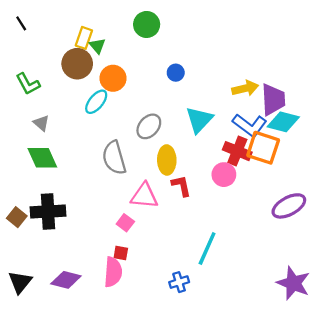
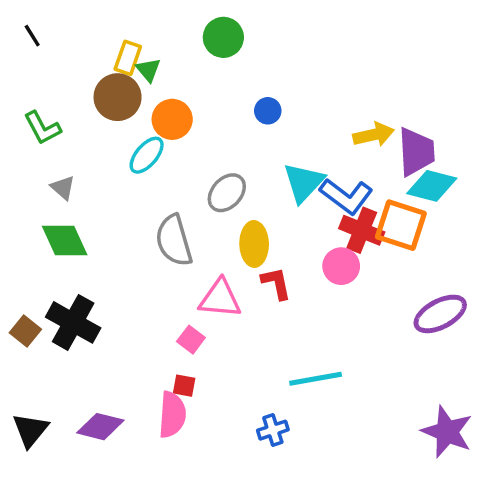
blue L-shape: (250, 125) -> (346, 196), moved
black cross: (48, 212) -> (73, 322), turned 32
cyan line: (207, 248) -> (316, 379), turned 56

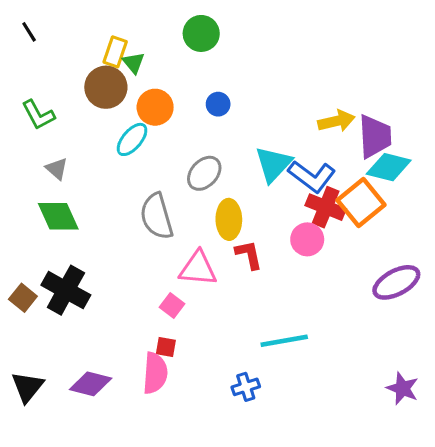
blue circle: (268, 111) -> (218, 104), moved
orange square: (401, 225) -> (361, 202), turned 33
purple star: (447, 432) -> (402, 388), size x0.7

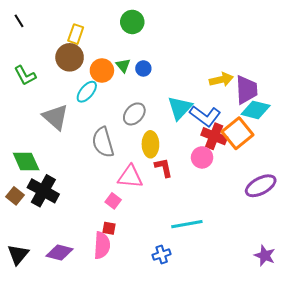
green triangle: (134, 63) -> (123, 65), moved
gray triangle: (57, 169) -> (55, 117), moved, size x1.8
green diamond: (58, 216) -> (26, 161), moved

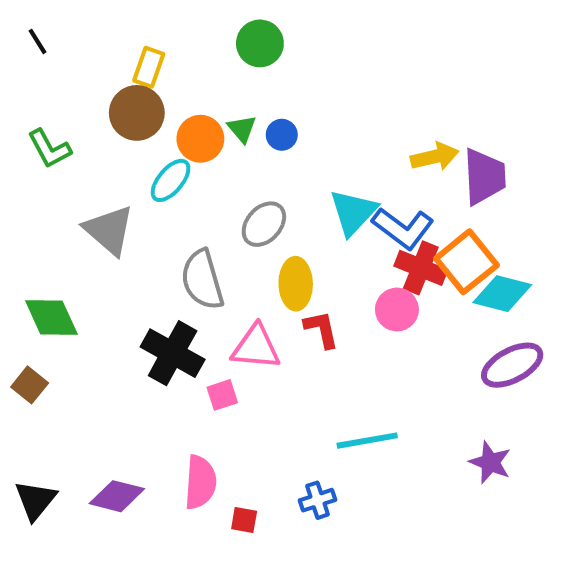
cyan diamond: (256, 110) -> (502, 294), moved
black cross: (43, 191) -> (173, 353), moved
pink square: (113, 201) -> (222, 395), turned 35
red square: (109, 228) -> (244, 520), moved
purple star: (265, 256) -> (490, 462), moved

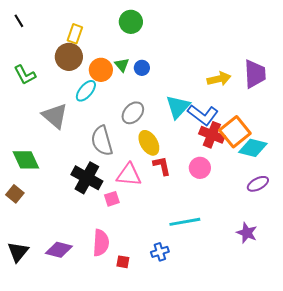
purple trapezoid: (484, 176) -> (255, 74), moved
yellow ellipse: (296, 284) -> (149, 143), turned -30
pink circle: (397, 310) -> (200, 168), moved
purple ellipse: (512, 365) -> (258, 184), size x0.7

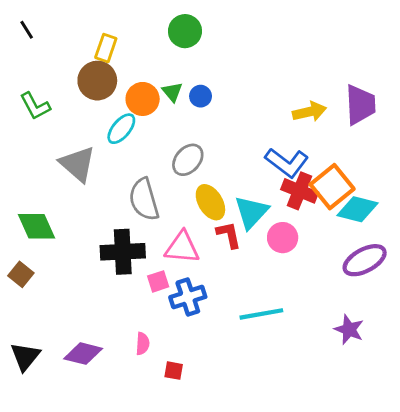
cyan triangle: (178, 107) -> (251, 212), moved
black cross: (87, 178) -> (123, 252), turned -32
purple ellipse: (258, 184) -> (365, 260), size x1.4
pink semicircle: (101, 243) -> (143, 344), size x0.6
blue cross: (160, 252) -> (188, 297), moved, size x1.4

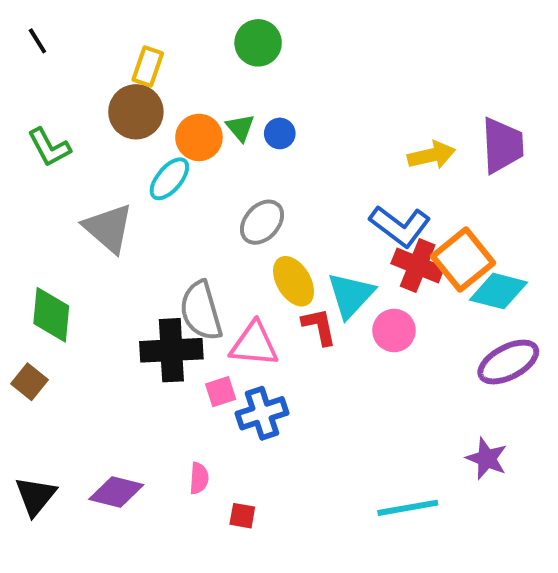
gray semicircle: (144, 199) -> (201, 311), moved
green diamond: (36, 226) -> (51, 315), turned 30
cyan line: (261, 314) -> (408, 508), moved

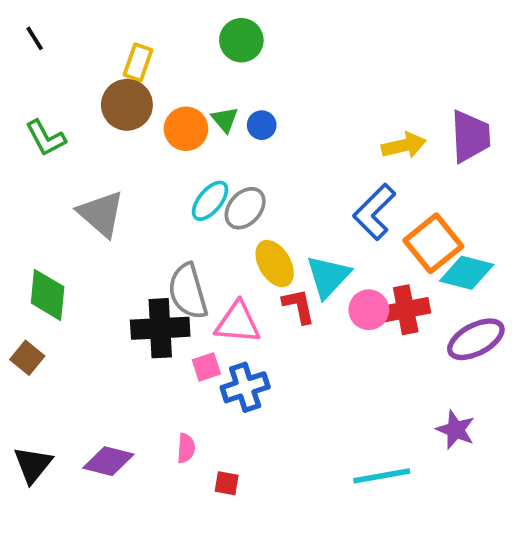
cyan ellipse: (169, 179) -> (210, 201), moved
blue L-shape: (400, 226) -> (374, 212), turned 98
red cross: (418, 265) -> (406, 310), moved, turned -33

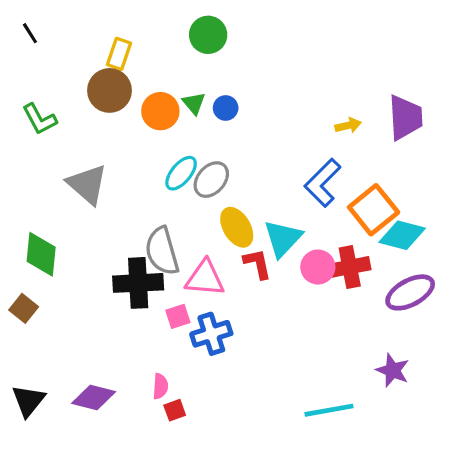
yellow arrow: (404, 145) -> (348, 125), size x0.7
red square: (227, 483) -> (175, 410), moved, turned -30

